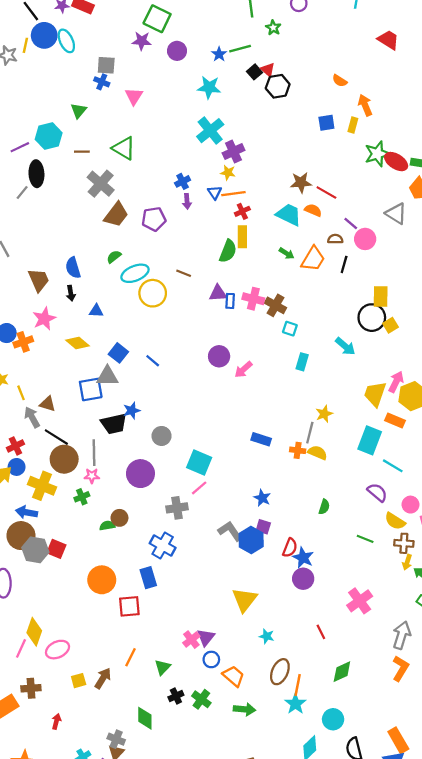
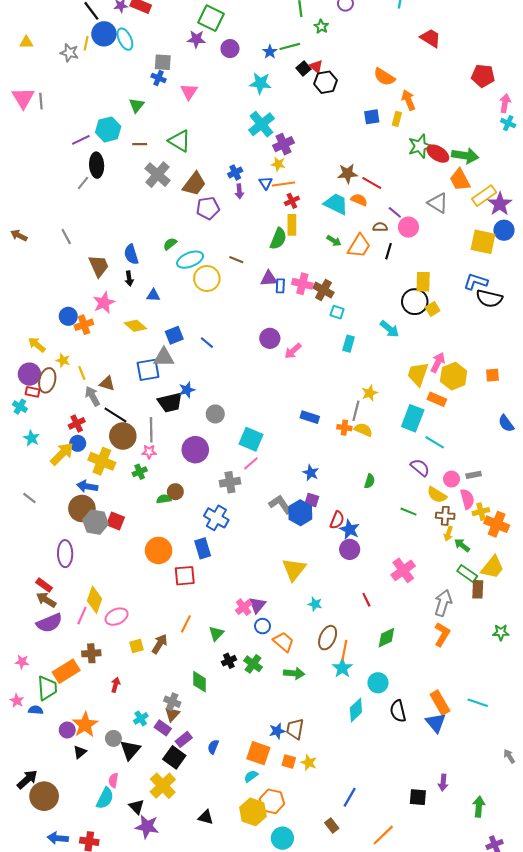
orange semicircle: (340, 81) -> (384, 77), size x1.5
brown trapezoid: (116, 215) -> (194, 184), moved
blue square: (118, 353) -> (174, 335), turned 30

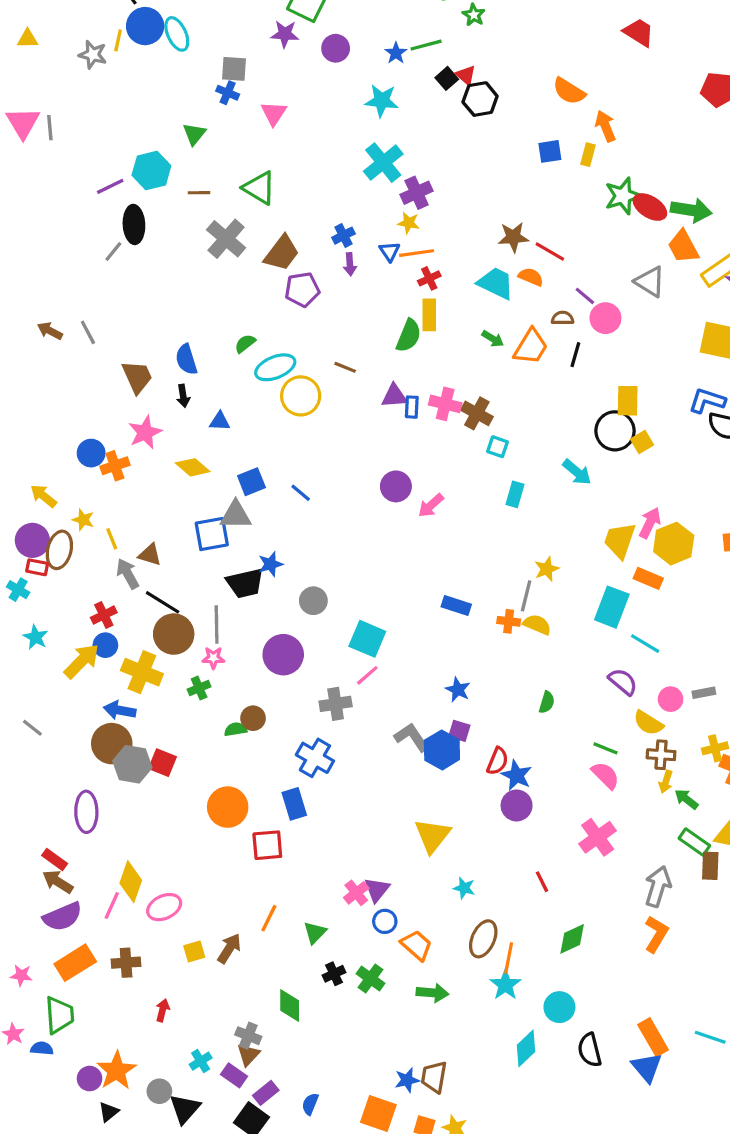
brown arrow: (19, 235) -> (50, 331), moved
pink semicircle: (467, 499) -> (605, 775), moved, turned -30
orange rectangle: (66, 671) -> (75, 963), moved

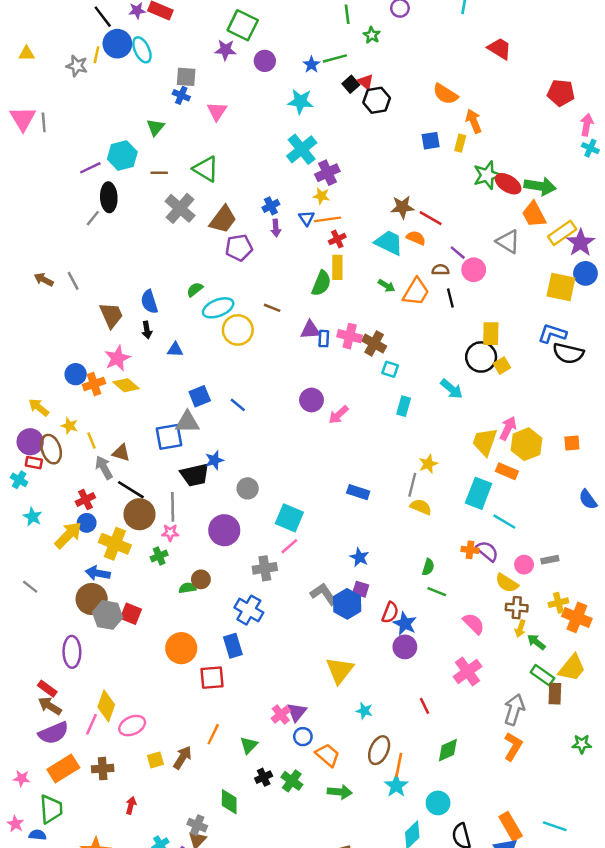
black line: (575, 355) -> (450, 298), turned -30
yellow diamond: (193, 467) -> (126, 385), moved
brown ellipse: (59, 550) -> (51, 449), turned -32
orange cross: (509, 621) -> (470, 550), moved
green line: (605, 748) -> (437, 592), moved

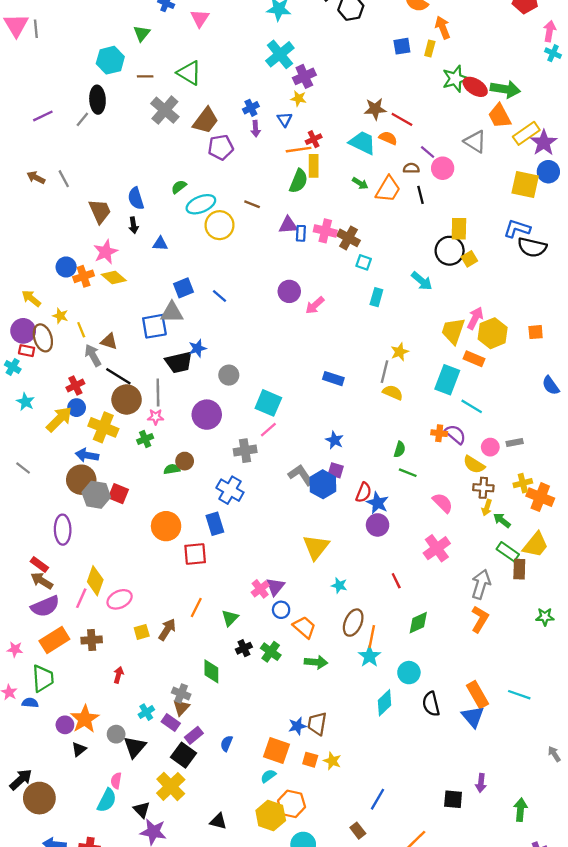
purple line: (90, 168) -> (43, 116), moved
orange line: (327, 219) -> (299, 150), moved

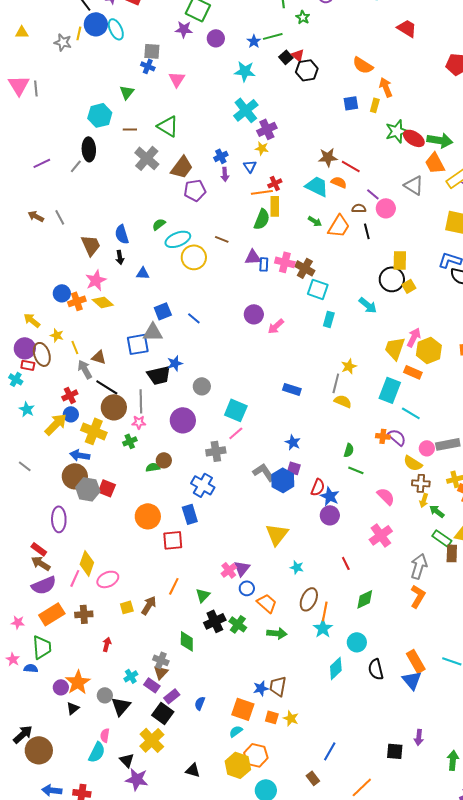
cyan square: (364, 262) -> (318, 289), size x1.5
gray rectangle: (515, 442) -> (448, 444), size x1.6
black cross: (244, 648) -> (215, 621), size x1.5

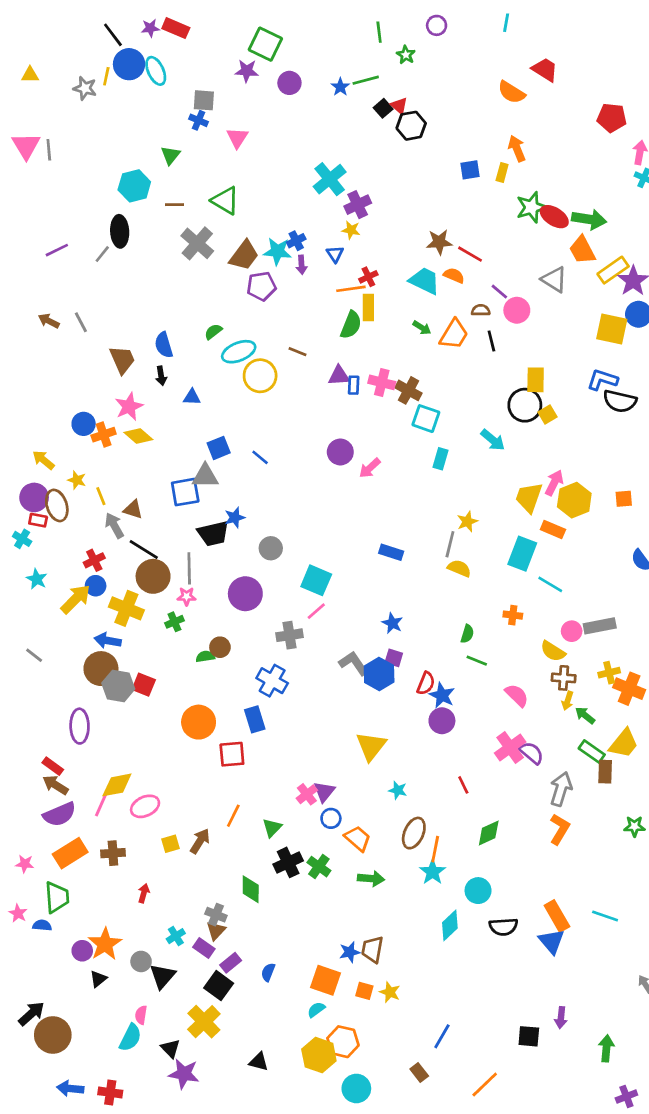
orange semicircle: (363, 65) -> (511, 92), moved
cyan star: (245, 71) -> (277, 251), moved
purple semicircle: (397, 437) -> (532, 753), moved
yellow diamond: (87, 563) -> (117, 785), turned 60
black semicircle: (376, 669) -> (503, 927), turned -80

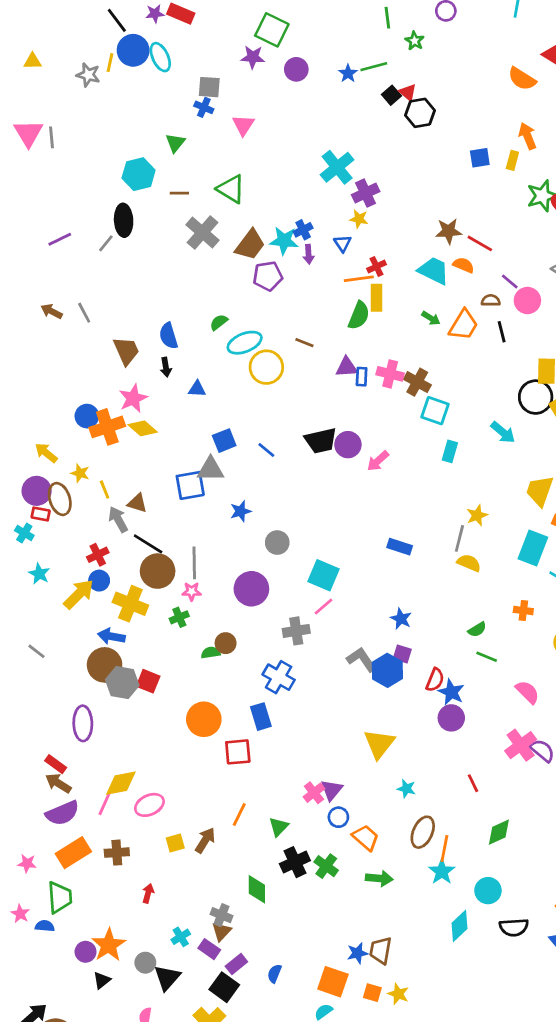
orange cross: (104, 435) -> (107, 427), size x1.4
black trapezoid: (213, 534) -> (321, 441), moved
green semicircle: (467, 634) -> (477, 630), turned 42

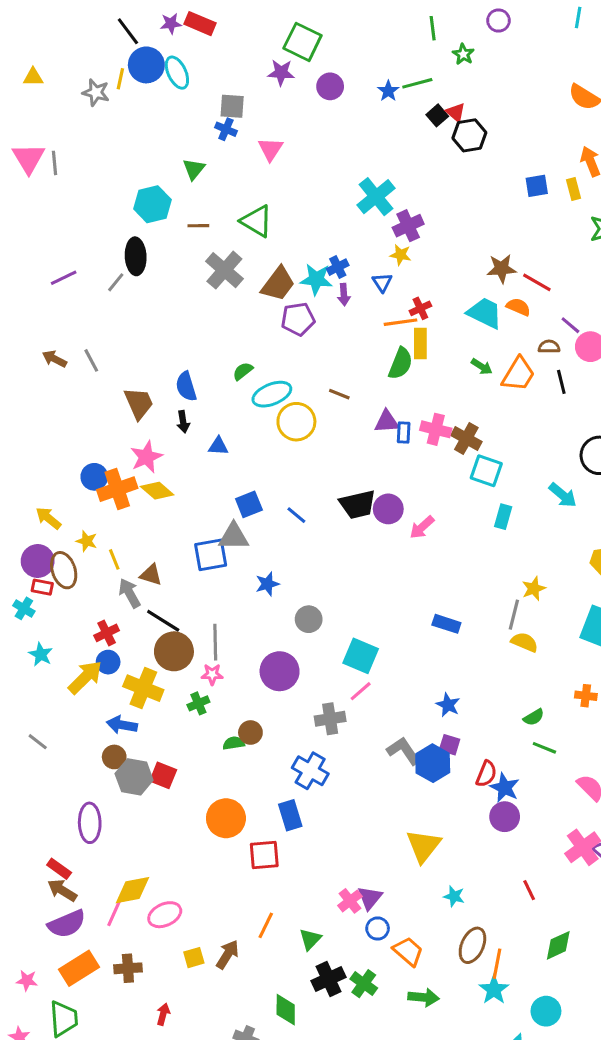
yellow rectangle: (512, 160) -> (574, 189), turned -30
brown circle: (105, 665) -> (114, 757), size x0.6

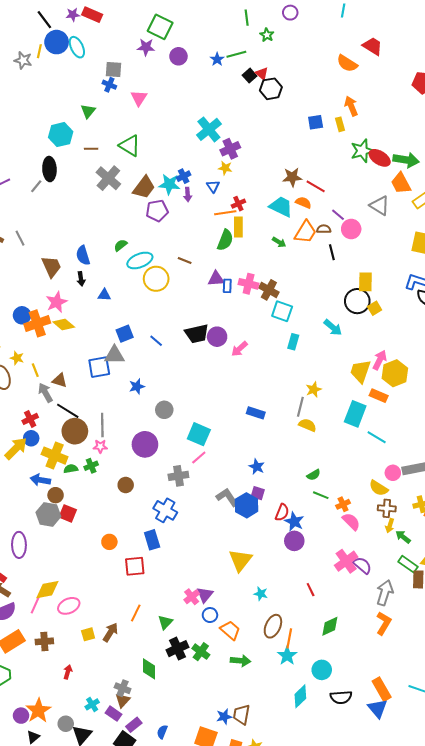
orange trapezoid: (518, 374) -> (305, 232), moved
orange cross: (586, 696) -> (343, 504), moved, turned -32
green semicircle: (234, 743) -> (71, 469), moved
brown circle: (114, 757) -> (56, 495), moved
orange circle: (226, 818) -> (109, 542), size x0.6

